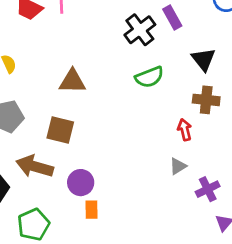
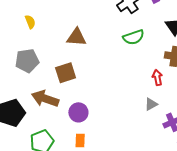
brown square: (60, 130) -> (66, 73), turned -35
orange rectangle: (92, 210) -> (80, 141), moved

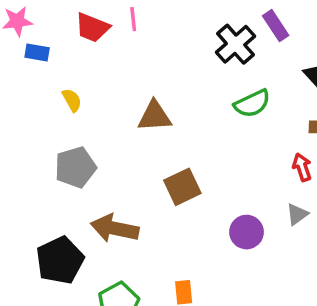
brown square: (66, 73) -> (182, 187), moved
purple circle: (78, 112) -> (246, 232), moved

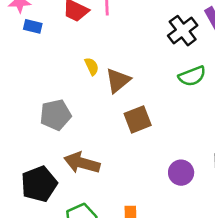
yellow semicircle: (72, 100) -> (92, 66), moved
brown triangle: (154, 116) -> (118, 81), turned -40
brown square: (182, 187) -> (138, 119), moved

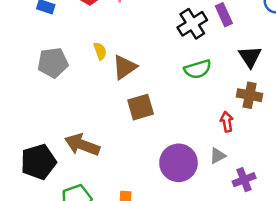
gray pentagon: (56, 115) -> (53, 63), moved
purple circle: (181, 173) -> (179, 163), size x1.5

